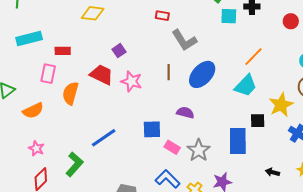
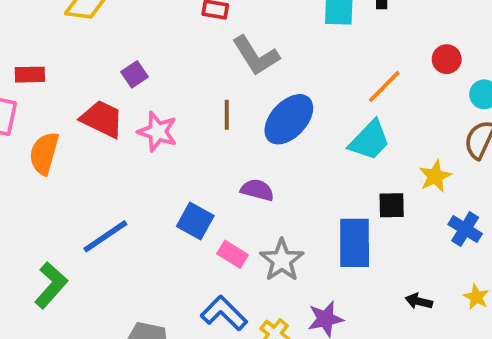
red circle: (291, 21) -> (447, 59), moved
yellow star: (281, 105) -> (435, 176), size x0.7
blue square: (152, 129) -> (195, 221), turned 30

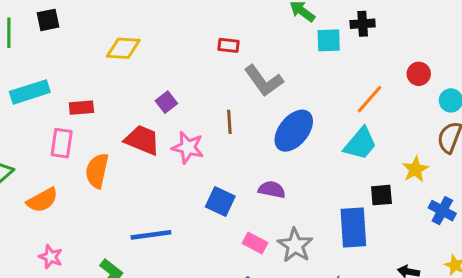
brown line: (227, 115) -> (229, 122), moved
blue square: (195, 221) -> (220, 202), moved
blue line: (105, 236) -> (151, 235), turned 30

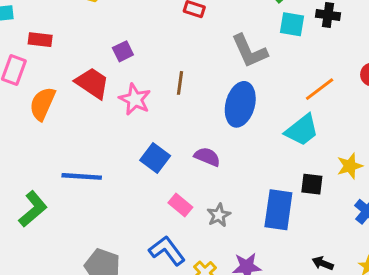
gray L-shape: (264, 81) -> (249, 51), moved
blue ellipse: (294, 131) -> (240, 104), turned -36
gray star: (295, 245) -> (219, 215), size x0.7

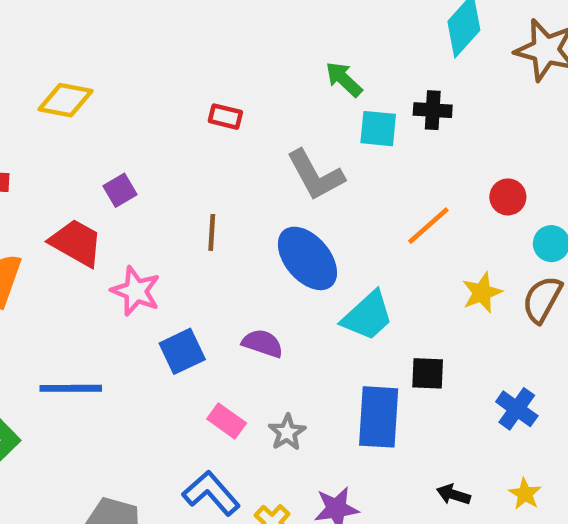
pink star: (135, 99) -> (136, 291), moved
blue ellipse: (240, 104) -> (307, 258), turned -51
cyan trapezoid: (302, 130) -> (368, 316), moved
blue square: (155, 158) -> (182, 351), turned 32
yellow star: (350, 166) -> (482, 293), moved

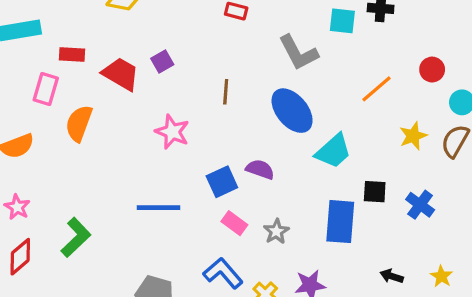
red trapezoid: (76, 243) -> (121, 74), moved
blue square: (182, 351) -> (222, 182), moved
blue line: (71, 388) -> (158, 208), moved
blue cross: (517, 409) -> (420, 205), moved

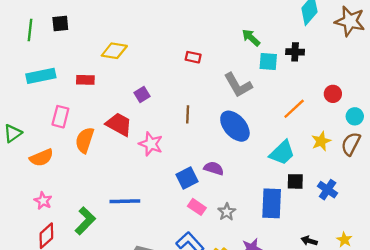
red rectangle: (72, 55) -> (85, 80), moved
red trapezoid: (121, 74) -> (119, 124), moved
cyan trapezoid: (333, 151) -> (282, 153), moved
blue line: (158, 208) -> (125, 201), moved

